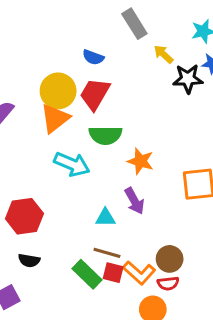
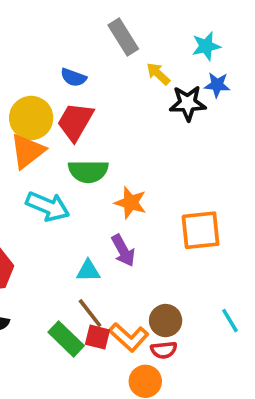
brown line: (107, 253) -> (90, 313), turned 36

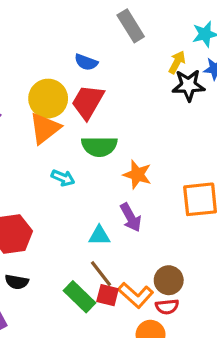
yellow arrow: (158, 74) -> (177, 62), moved, turned 75
cyan arrow: (48, 206) -> (63, 178), size x0.6

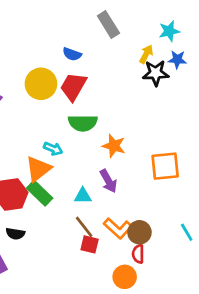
orange triangle: (45, 128) -> (38, 169), moved
orange L-shape: (136, 295) -> (118, 228), moved
green rectangle: (79, 297) -> (40, 193), moved
red semicircle: (167, 307) -> (138, 254), turned 96

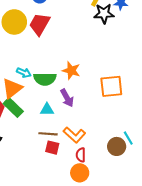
green semicircle: (83, 123) -> (45, 79), moved
brown line: (84, 227) -> (48, 134), turned -48
brown circle: (139, 232) -> (117, 146), moved
red semicircle: (138, 254) -> (81, 155), moved

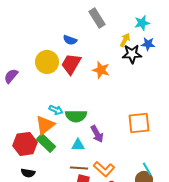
orange star: (71, 71) -> (101, 70), moved
cyan line: (128, 138) -> (147, 169), moved

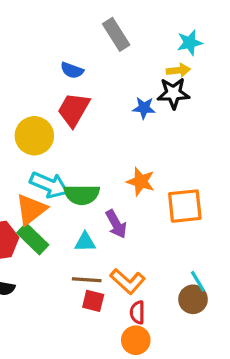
yellow arrow: (125, 40) -> (178, 70), moved, turned 56
blue star: (148, 44) -> (144, 108), moved
yellow circle: (47, 62) -> (34, 136), moved
orange star: (101, 70) -> (141, 182), moved
cyan arrow: (56, 110) -> (49, 185), size x1.6

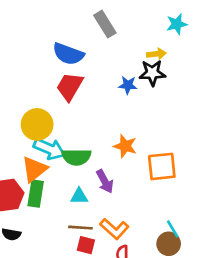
cyan star: (190, 43) -> (177, 24), moved
blue semicircle: (72, 70) -> (68, 54), size x1.6
yellow circle: (34, 136) -> (37, 124), moved
green rectangle: (33, 239) -> (36, 194), turned 55

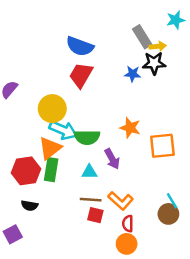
gray rectangle: (105, 24) -> (142, 37), moved

